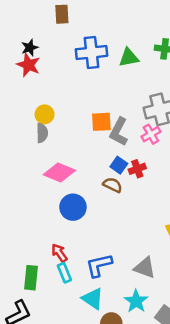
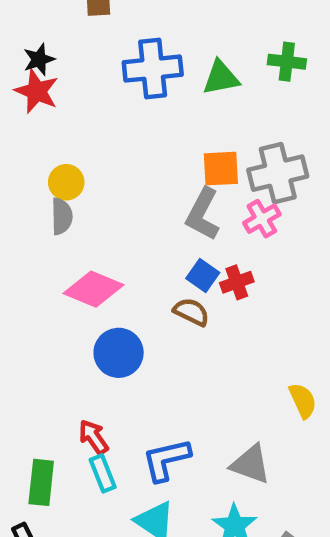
orange square: (101, 122) -> (221, 169), moved

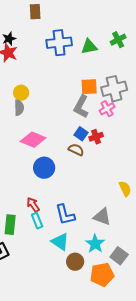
green cross: (287, 62) -> (118, 40), turned -35
blue L-shape: (166, 460) -> (65, 215), turned -90

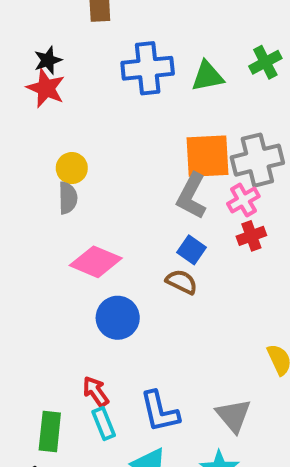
orange square: (89, 87) -> (207, 156), size x1.4
red cross: (96, 137) -> (251, 236), moved
gray triangle: (102, 217) -> (233, 416), turned 30

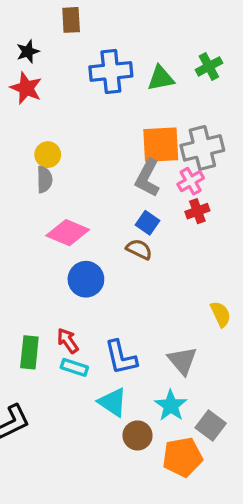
black star: (48, 60) -> (28, 52), moved
cyan rectangle: (104, 424) -> (74, 367), turned -50
green rectangle: (50, 431) -> (29, 352), moved

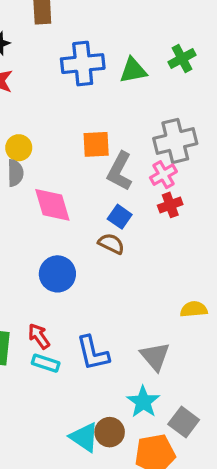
orange square: (161, 145) -> (96, 144), moved, size x0.7
pink diamond: (68, 233) -> (52, 205), moved, turned 51
yellow semicircle: (221, 314) -> (194, 309), turned -70
cyan triangle: (113, 402) -> (84, 437), moved

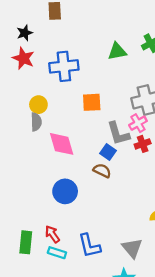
blue cross: (83, 64) -> (64, 66), moved
gray L-shape: (120, 171) -> (118, 134), moved, turned -44

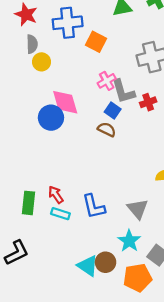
orange square: (92, 102) -> (96, 42), moved, turned 30
gray semicircle: (36, 122) -> (32, 44), moved
pink cross: (138, 123) -> (107, 81), moved
blue circle: (65, 191) -> (51, 118), moved

